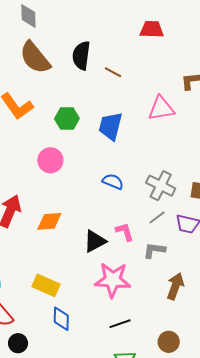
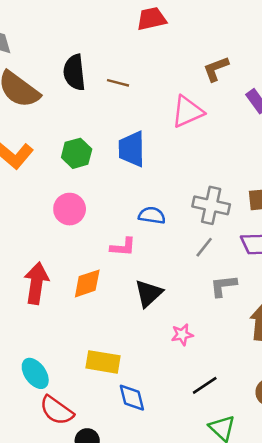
gray line: (157, 217) -> (204, 247), moved
pink L-shape: (125, 232) -> (123, 247), moved, turned 125
pink star: (113, 280) -> (182, 335), size x0.5

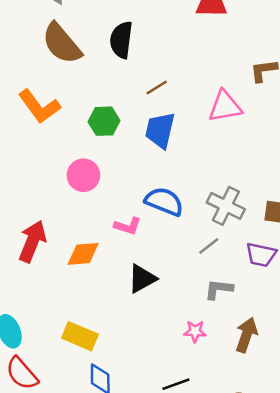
brown line: (118, 83) -> (157, 88), moved, turned -60
blue semicircle: (152, 215) -> (164, 202), size x1.4
pink star: (182, 335) -> (195, 331), moved

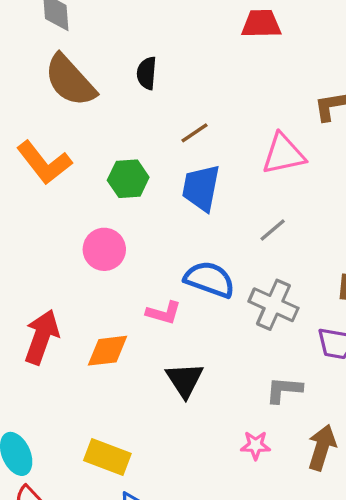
black semicircle: (121, 40) -> (147, 73), size x0.7
gray cross: (226, 206) -> (273, 305), moved
gray line: (209, 246) -> (273, 230), moved
black triangle: (142, 279) -> (185, 380), turned -32

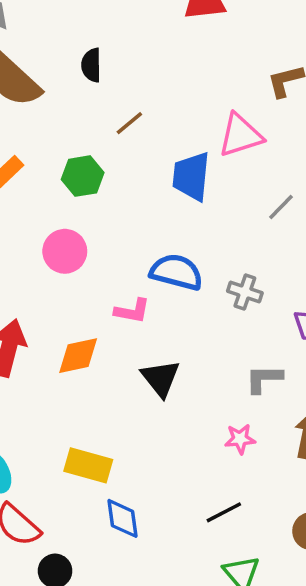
brown line: (194, 133) -> (129, 123), moved
blue trapezoid: (201, 188) -> (191, 176), moved
gray line: (273, 230) -> (281, 207), moved
gray cross: (273, 305) -> (245, 292), size x0.7

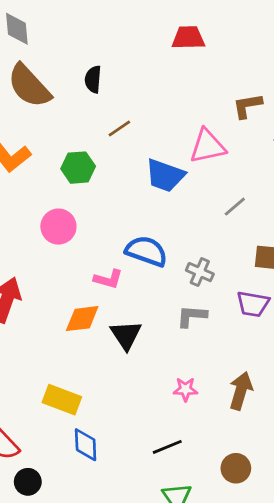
blue trapezoid: (191, 176) -> (165, 176), turned -81
orange diamond: (78, 356) -> (82, 319), moved
gray L-shape: (264, 379) -> (192, 316), moved

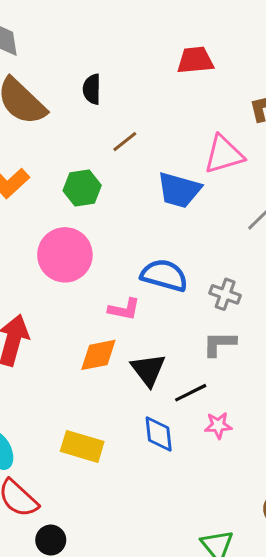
red trapezoid: (188, 38) -> (195, 60), moved
pink circle: (58, 227) -> (65, 255), size x1.4
blue diamond: (86, 445) -> (159, 434), moved
black line: (167, 447) -> (191, 393), moved

